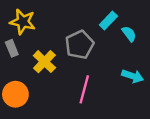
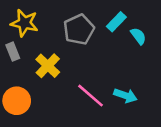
gray pentagon: (79, 45) -> (79, 29), moved
cyan arrow: (133, 76) -> (125, 96), moved
pink line: (84, 89) -> (90, 96), turned -64

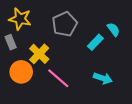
cyan rectangle: (116, 22) -> (95, 42), moved
pink line: (90, 96) -> (58, 78), moved
orange circle: (17, 101) -> (21, 72), moved

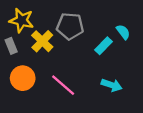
gray pentagon: (65, 24) -> (70, 26), turned 30
yellow cross: (39, 54) -> (42, 41), moved

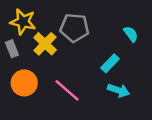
cyan rectangle: (104, 46) -> (110, 63), moved

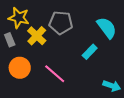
cyan semicircle: (131, 34) -> (107, 28), size x1.6
cyan arrow: (119, 90) -> (112, 86), moved

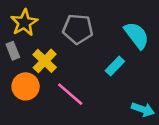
yellow star: (19, 18) -> (24, 23), turned 30
yellow cross: (37, 36) -> (45, 61), moved

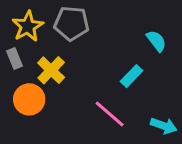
gray pentagon: (78, 29) -> (72, 23), moved
cyan semicircle: (137, 35) -> (156, 41), size x0.7
pink line: (70, 94) -> (110, 114), moved

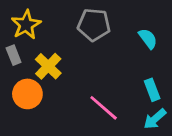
gray pentagon: (72, 23) -> (94, 25), moved
cyan rectangle: (132, 76) -> (152, 90), moved, turned -65
cyan arrow: (164, 126) -> (155, 119), turned 120

